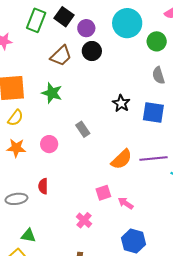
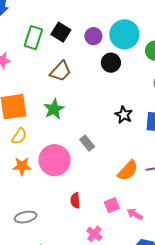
purple circle: (86, 28) -> (93, 36), moved
black circle: (92, 51) -> (111, 63), moved
green star: (52, 93) -> (54, 109), turned 30
pink circle: (49, 144) -> (55, 160), size x1.8
red semicircle: (43, 186) -> (75, 200), moved

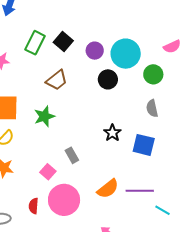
pink circle: (55, 160) -> (64, 200), moved
red semicircle: (75, 200) -> (34, 206), moved
pink square: (112, 205) -> (48, 172), moved, turned -35

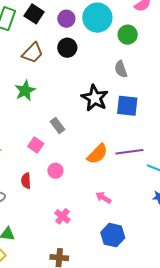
black circle: (108, 79) -> (67, 48), moved
gray semicircle: (152, 108) -> (121, 69), moved
black star: (112, 133) -> (95, 98), size x1.5
pink circle: (64, 200) -> (55, 171), size x0.5

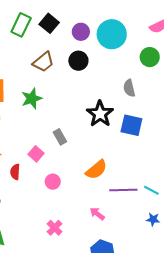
green circle: (128, 35) -> (150, 57), moved
purple line: (129, 152) -> (123, 190), moved
red semicircle: (26, 181) -> (15, 172), moved

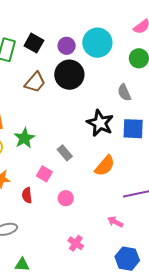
black circle: (78, 61) -> (69, 75), size x1.5
green star: (32, 99) -> (24, 138), moved
orange semicircle: (96, 170) -> (105, 166), moved

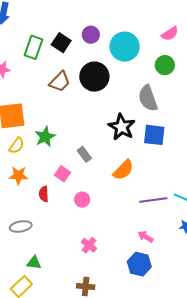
purple circle: (67, 46) -> (91, 35), moved
gray semicircle: (124, 93) -> (148, 98), size x1.5
pink arrow: (115, 222) -> (146, 237), moved

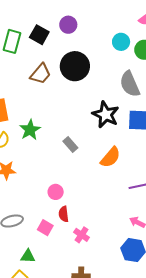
cyan circle: (125, 47) -> (121, 42), moved, size x0.6
pink square: (62, 174) -> (45, 228), moved
red semicircle: (44, 194) -> (64, 214), moved
pink circle: (82, 200) -> (56, 192), moved

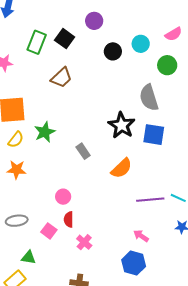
purple circle: (68, 25) -> (94, 21), moved
cyan circle: (121, 42) -> (141, 44), moved
black circle: (75, 66) -> (113, 51), moved, size x0.6

